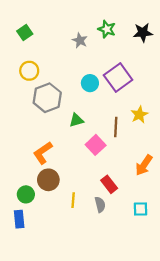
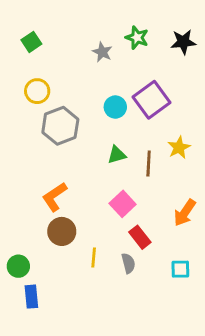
green triangle: (76, 120) -> (117, 155), moved
pink square: (96, 145) -> (123, 204), moved
green circle: (26, 194) -> (18, 266), moved
blue rectangle: (19, 219) -> (31, 297), moved

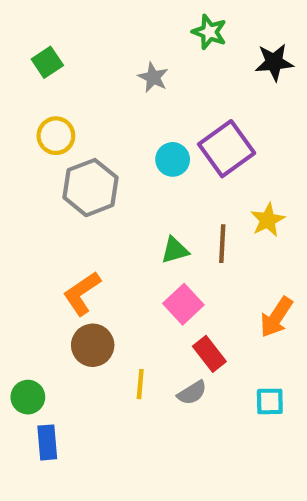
green star: (137, 38) -> (209, 32), moved
green triangle: (117, 155) -> (175, 250), moved
gray semicircle: (128, 263) -> (192, 393), turned 72

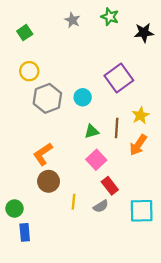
gray star: (153, 77) -> (72, 20), moved
cyan circle: (173, 159) -> (83, 97), moved
orange arrow: (276, 317) -> (138, 145), moved
cyan square: (270, 401) -> (142, 211), size x1.6

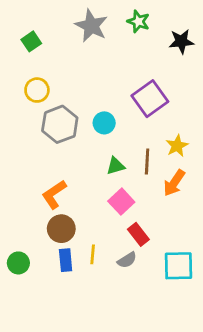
gray star: (72, 20) -> (91, 26), size x1.6
blue rectangle: (25, 232) -> (66, 260), moved

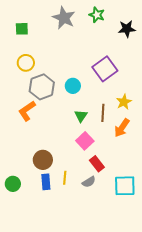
green square: (31, 41) -> (22, 29), turned 32
green triangle: (116, 166) -> (81, 116), turned -40
orange L-shape: (54, 194) -> (27, 111), moved

